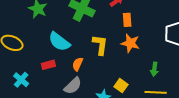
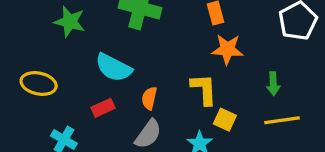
yellow L-shape: (100, 45) -> (204, 89), moved

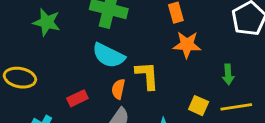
cyan semicircle: (114, 68) -> (109, 55), moved
yellow L-shape: (204, 89) -> (147, 75), moved
yellow square: (225, 120) -> (199, 106), moved

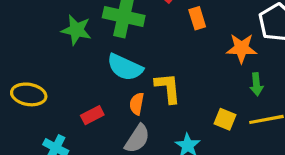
green star: (47, 22) -> (76, 30), moved
orange star: (187, 45) -> (242, 48), moved

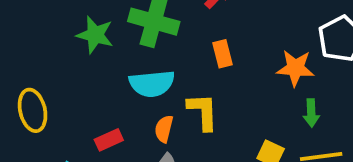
orange rectangle: (197, 18) -> (222, 54), moved
cyan semicircle: (125, 67) -> (152, 84), turned -33
yellow ellipse: (29, 94) -> (33, 110), turned 64

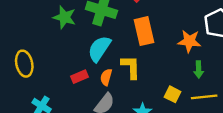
orange rectangle: (222, 54) -> (144, 31), size x1.6
cyan semicircle: (152, 84) -> (99, 49), turned 128
red rectangle: (109, 140) -> (80, 77), moved

